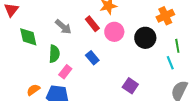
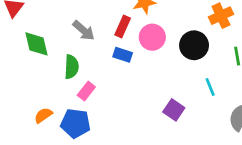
red rectangle: (92, 24) -> (123, 26), turned 63
blue rectangle: (92, 58) -> (123, 55), moved, turned -32
cyan line: (170, 63) -> (210, 87), moved

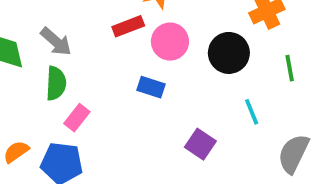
red rectangle: (123, 26) -> (128, 26), turned 45
gray arrow: (84, 30) -> (56, 42), moved
blue rectangle: (123, 55) -> (151, 87), moved

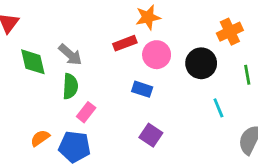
purple square: (200, 144) -> (151, 135), moved

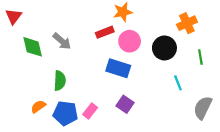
green semicircle: (70, 86) -> (60, 81), moved
blue rectangle: (142, 89) -> (118, 68), size x1.5
pink rectangle: (86, 112) -> (90, 111), moved

